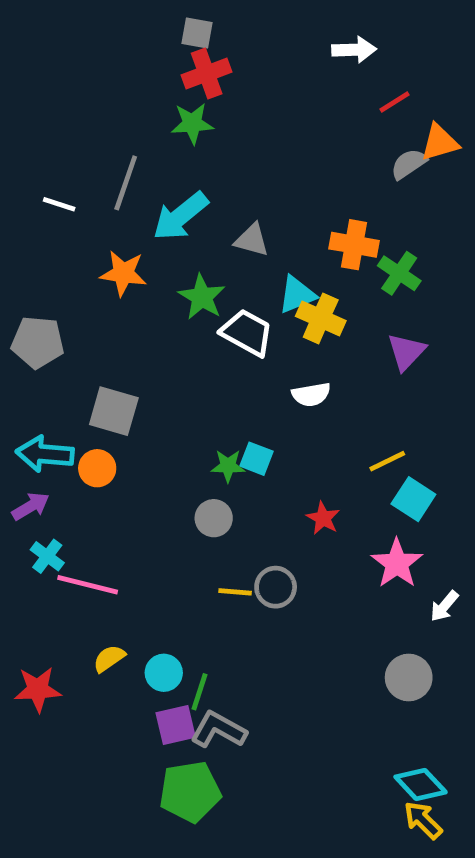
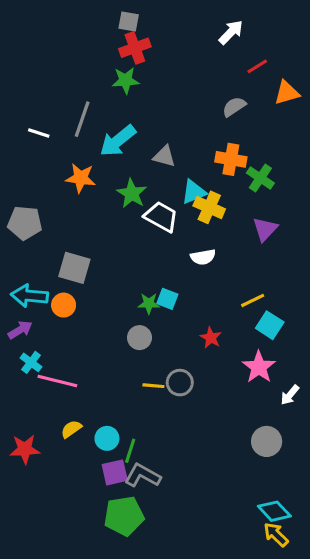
white arrow: (354, 50) -> (231, 32), turned -44
gray semicircle: (409, 164) -> (234, 107), moved

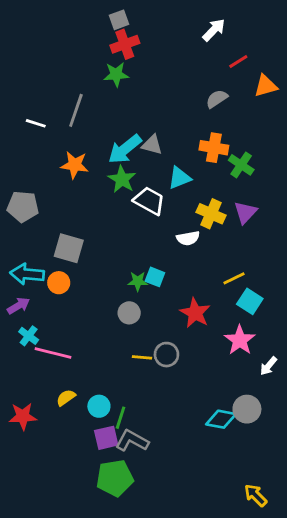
gray square: (129, 21) -> (119, 20), turned -30
cyan arrow: (118, 141) -> (125, 149), moved
yellow cross: (209, 207) -> (211, 214), moved
red star: (211, 338) -> (195, 313), size x1.5
cyan diamond: (274, 511) -> (221, 419), moved, turned -36

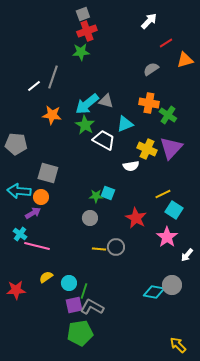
white line: (36, 123) -> (34, 86), moved, turned -56
purple triangle: (245, 212) -> (171, 148), size x1.4
purple arrow: (19, 306) -> (33, 213), moved

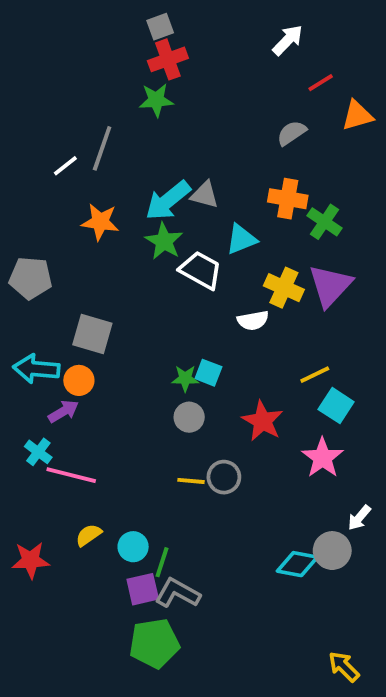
gray circle: (90, 218) -> (189, 417), moved
white arrow: (187, 255) -> (359, 518), moved

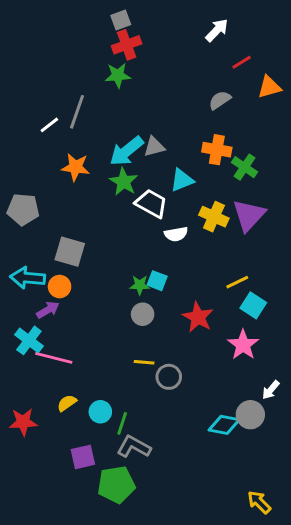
gray triangle: (205, 195) -> (154, 147), turned -30
white semicircle: (253, 320) -> (176, 234), moved
cyan cross: (38, 452) -> (29, 340), size x1.4
gray circle: (224, 477) -> (169, 377), moved
purple square: (143, 589) -> (83, 457), moved

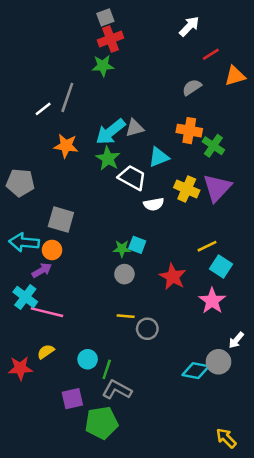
yellow semicircle: (67, 403) -> (46, 352), moved

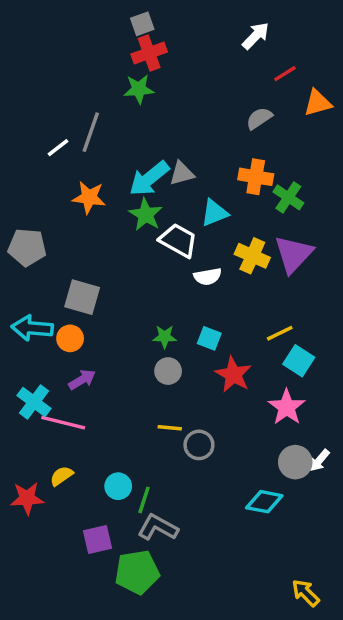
cyan square: (137, 245) -> (209, 338), moved
purple arrow: (42, 270) -> (82, 380), moved
gray circle: (218, 362) -> (295, 462), moved

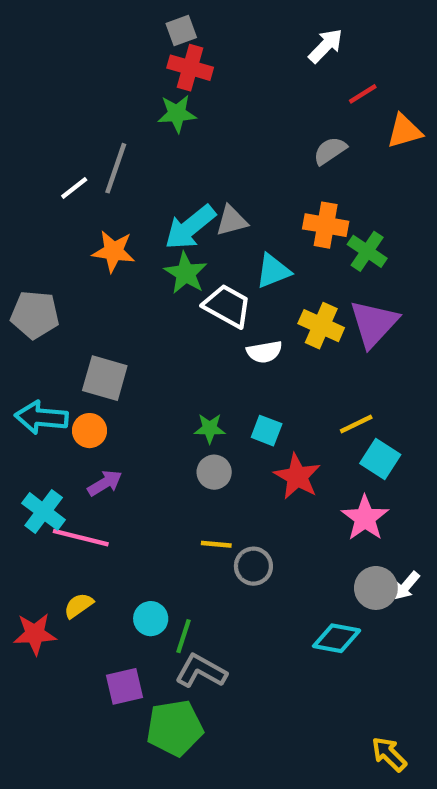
red cross: (149, 53) -> (190, 68), turned 36

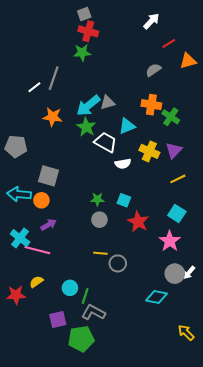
purple triangle: (374, 323) -> (174, 150), size x0.7
yellow line: (356, 424) -> (178, 179), moved
yellow arrow: (389, 754) -> (186, 333), moved

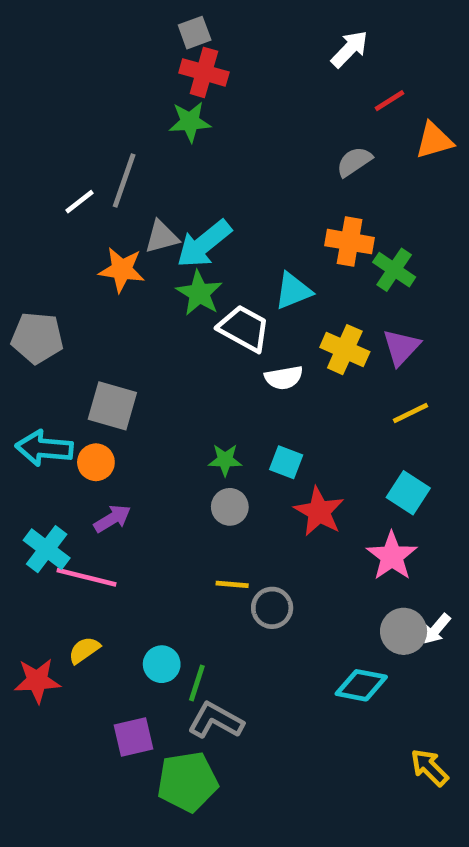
gray triangle: (108, 103) -> (162, 237), moved

